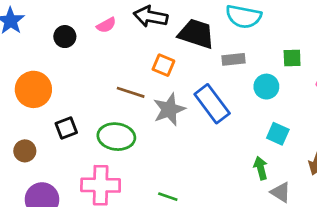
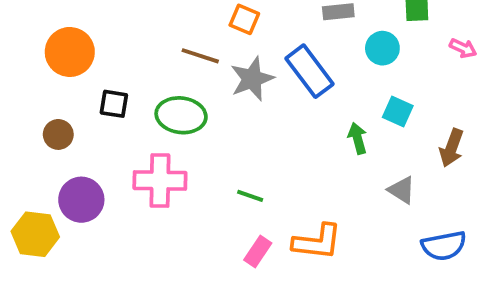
black square: (66, 128) -> (114, 104), turned 30
green arrow: (261, 168) -> (358, 138), moved

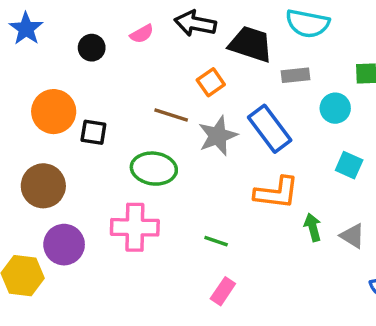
orange square: (244, 19) -> (211, 82), turned 32
black square: (114, 104) -> (93, 132), moved
brown circle: (58, 134) -> (43, 186), size x1.6
green arrow: (358, 138) -> (313, 227), moved
orange L-shape: (317, 242) -> (276, 193), moved

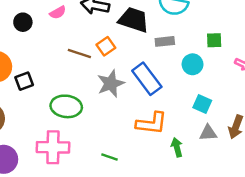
brown line: (171, 115) -> (79, 53), moved
black square: (93, 132) -> (24, 81), turned -30
gray triangle: (352, 236) -> (208, 133), moved, turned -36

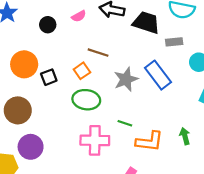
orange square: (106, 46) -> (82, 71), moved
orange L-shape: (152, 123) -> (149, 141), moved
pink cross: (53, 147) -> (95, 140), moved
green line: (110, 157) -> (125, 123), moved

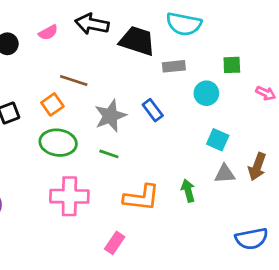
blue rectangle: (158, 75) -> (153, 110), size x0.6
green line: (125, 123) -> (109, 154), moved

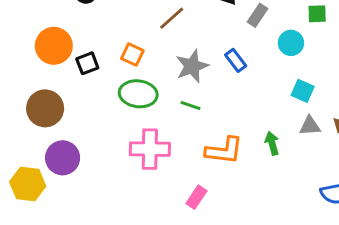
gray rectangle: (174, 66) -> (258, 15), turned -50
brown line: (74, 80) -> (172, 18), moved, turned -60
orange square: (52, 104) -> (132, 55), turned -30

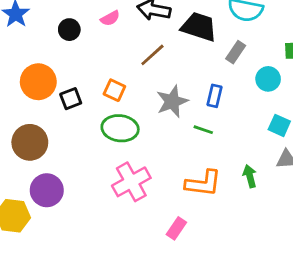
blue rectangle: (236, 60) -> (214, 96), turned 50
green line: (191, 105) -> (203, 130), moved
pink cross: (150, 149) -> (131, 182), turned -30

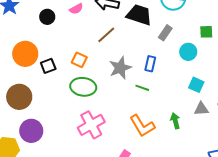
orange L-shape: (203, 183) -> (142, 126), turned 52

